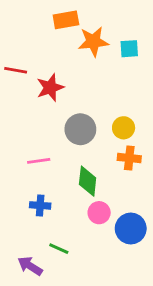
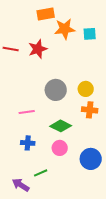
red star: (50, 88) -> (38, 49), moved
green diamond: (88, 181) -> (61, 126), turned -70
pink circle: (99, 213) -> (60, 148), moved
green line: (59, 249) -> (41, 173), turned -48

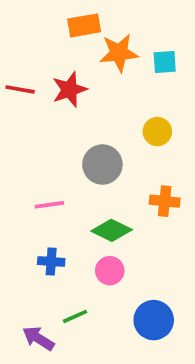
yellow circle: (86, 89) -> (157, 132), moved
blue circle: (91, 159) -> (154, 320), moved

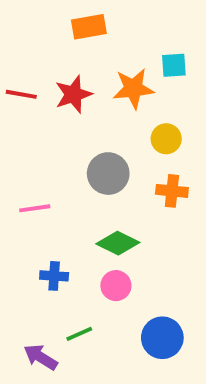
orange star: (119, 53) -> (133, 89), moved
orange cross: (165, 201) -> (172, 191), moved
pink line: (49, 205) -> (35, 208), moved

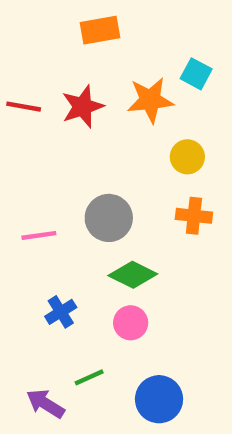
cyan square: (174, 65) -> (196, 74), turned 32
gray circle: (108, 174) -> (109, 218), moved
blue cross: (54, 276) -> (61, 312), turned -36
blue circle: (162, 338) -> (159, 399), moved

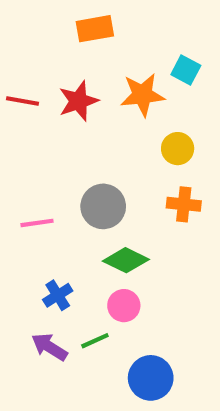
green line: (89, 377) -> (95, 341), moved
purple arrow: (45, 404) -> (49, 347), moved

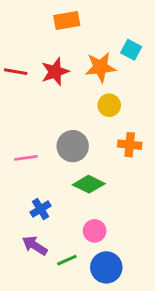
yellow circle: (178, 149) -> (109, 105), moved
pink circle: (124, 306) -> (95, 231), moved
green line: (95, 341) -> (67, 260), moved

